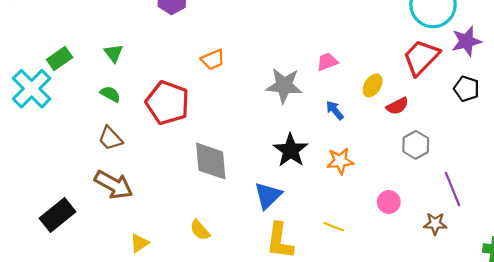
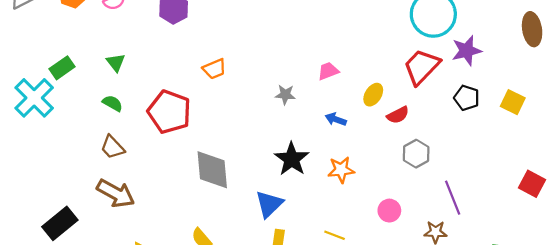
gray star: (284, 85) -> (285, 95), size x0.6
blue arrow: (335, 110) -> (336, 119), turned -30

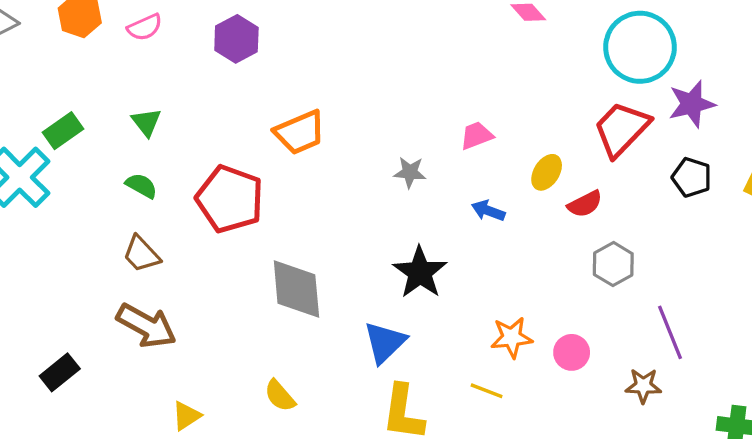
orange trapezoid: (214, 69) -> (300, 132), size x1.4
orange star: (341, 170) -> (512, 337), moved
black rectangle: (60, 223) -> (60, 372), size x0.7

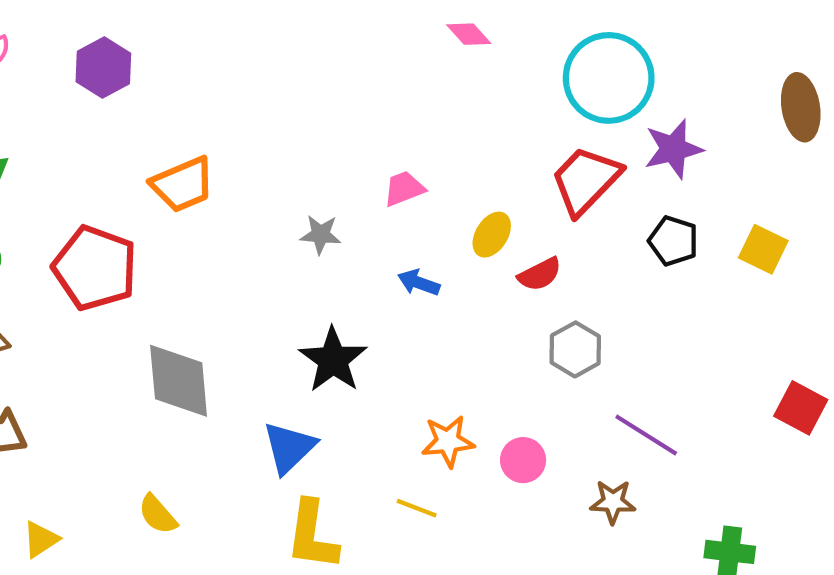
purple line: (670, 332) -> (646, 435), turned -36

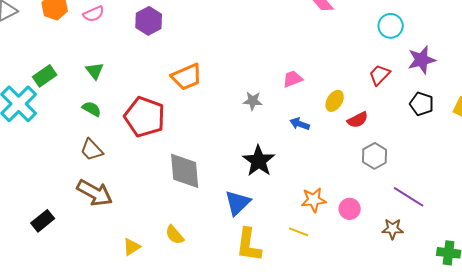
cyan circle: (609, 78) -> (391, 26), size x0.6
red trapezoid: (586, 180) -> (380, 75), size x0.6
yellow triangle: (41, 539) -> (132, 247), moved

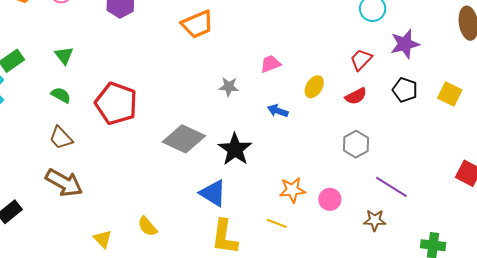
orange trapezoid: (187, 77) -> (197, 24), moved
red semicircle: (358, 120) -> (356, 96), moved
gray diamond: (185, 171) -> (184, 139), moved, turned -60
blue triangle: (238, 203) -> (213, 193), turned -44
yellow triangle: (132, 247) -> (103, 239), turned -42

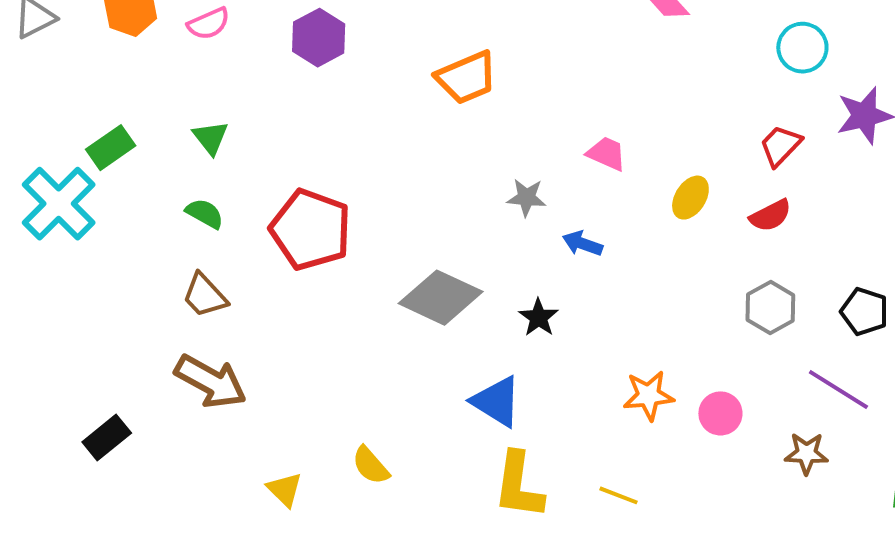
pink trapezoid: (270, 64) -> (607, 154), turned 45
black pentagon: (405, 90) -> (864, 312), moved
blue arrow: (278, 111) -> (583, 244), moved
black star: (235, 149) -> (539, 318), size x0.6
yellow line: (277, 223) -> (619, 495), moved

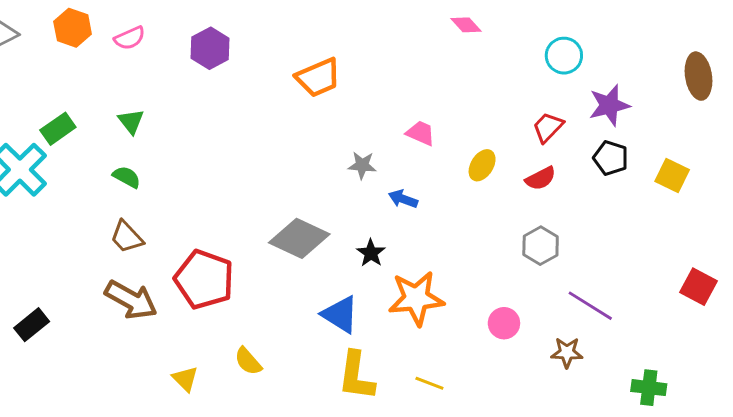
red pentagon: (311, 230) -> (204, 279), moved
black pentagon: (864, 312) -> (611, 158), moved
orange star: (648, 395) -> (416, 298), moved, size x1.5
black rectangle: (107, 437) -> (32, 325), moved

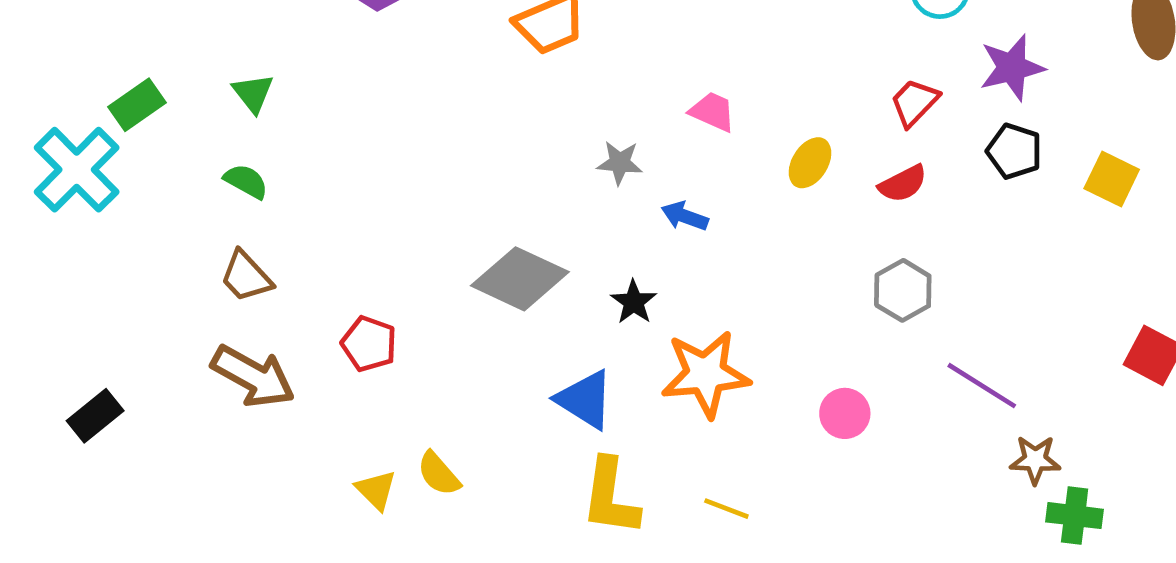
red pentagon: (204, 279) -> (369, 344), size x0.6
brown star: (567, 352) -> (1035, 460), moved
yellow triangle: (185, 379) -> (376, 490), moved

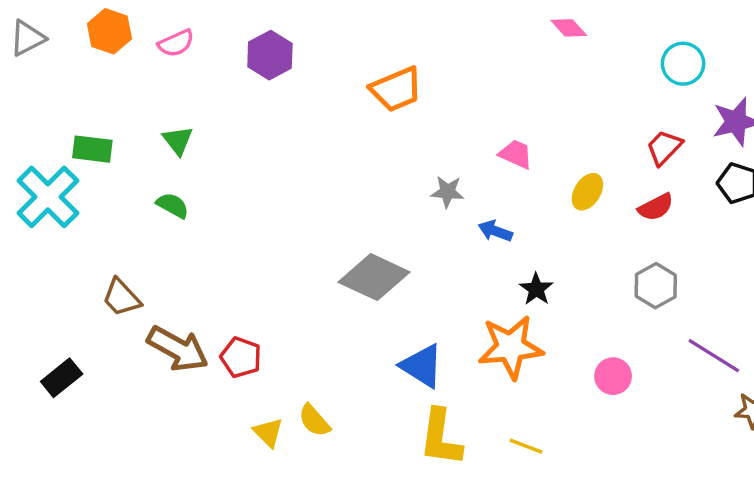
green rectangle: (137, 105) -> (92, 149), turned 42
brown trapezoid: (246, 276) -> (121, 298), moved
black star: (634, 302) -> (536, 289), moved
red pentagon: (369, 344) -> (241, 357), moved

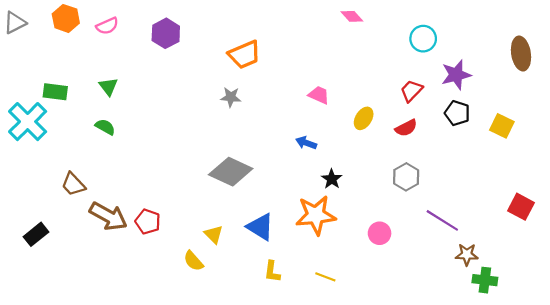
gray star: (447, 192) -> (231, 97), moved
yellow triangle: (268, 432) -> (214, 234), moved
yellow L-shape: (441, 438) -> (272, 272), size x0.6

